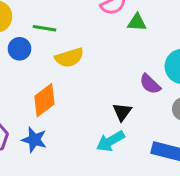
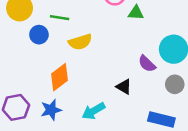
black triangle: (122, 112) -> (124, 87), turned -35
blue star: (34, 140) -> (51, 110), turned -30
cyan arrow: (110, 141) -> (94, 111), moved

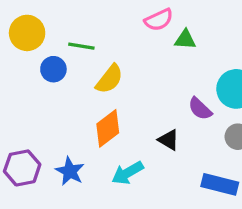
yellow semicircle: (80, 42) -> (109, 79), turned -35
orange diamond: (60, 77) -> (108, 128), moved
blue star: (51, 110) -> (70, 171), turned -30

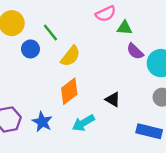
green line: (81, 46) -> (50, 33), turned 42
purple semicircle: (200, 109) -> (135, 51), moved

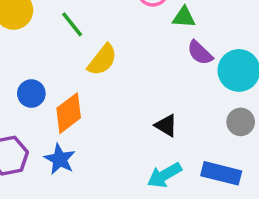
blue circle: (30, 49) -> (31, 94), moved
orange diamond: (69, 91) -> (69, 113), moved
cyan arrow: (83, 123) -> (164, 175), moved

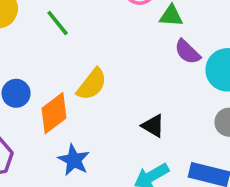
yellow semicircle: (102, 60) -> (92, 84), moved
blue star: (60, 159) -> (74, 160), moved

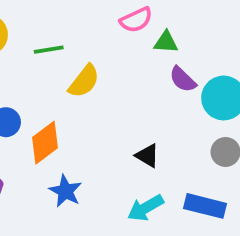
green line: (58, 23) -> (49, 50), turned -60
yellow semicircle: (92, 84) -> (84, 81), moved

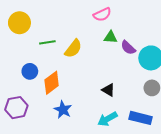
green triangle: (166, 42) -> (111, 37), moved
green line: (49, 50) -> (47, 42), moved

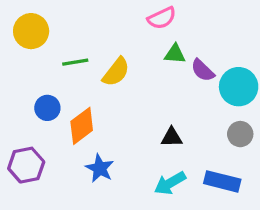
black triangle: (108, 90) -> (172, 137), turned -32

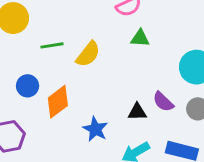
purple semicircle: (203, 70) -> (163, 102), moved
blue star: (100, 168) -> (95, 129), moved

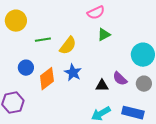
green triangle: (140, 38) -> (104, 35), turned -32
blue star: (95, 129) -> (73, 73), moved

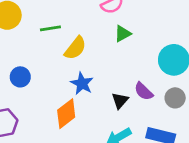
green line: (43, 40) -> (50, 28), moved
orange diamond: (47, 79) -> (66, 114), moved
black triangle: (102, 86) -> (120, 101), turned -48

